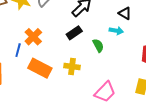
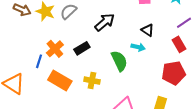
black rectangle: (74, 33) -> (82, 48), moved
green semicircle: (98, 45) -> (119, 61), size x1.5

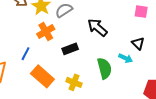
black arrow: (105, 22) -> (97, 27), turned -110
orange cross: (55, 49) -> (46, 31), moved

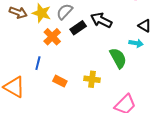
black rectangle: (70, 49) -> (78, 28), moved
orange rectangle: (42, 76) -> (60, 81), size x0.6

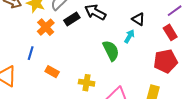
cyan arrow: (136, 43) -> (129, 36), turned -72
yellow cross: (92, 79) -> (87, 83), moved

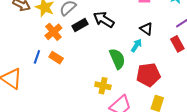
red pentagon: (166, 61) -> (148, 75), moved
orange rectangle: (52, 72) -> (56, 58), moved
yellow cross: (87, 83) -> (103, 86), moved

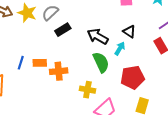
black arrow: (104, 20) -> (98, 36), moved
orange cross: (53, 32) -> (59, 71), moved, turned 36
orange rectangle: (56, 58) -> (40, 63), turned -32

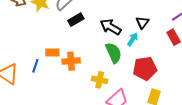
black triangle: (129, 32) -> (142, 22), turned 32
blue line: (21, 63) -> (35, 66), moved

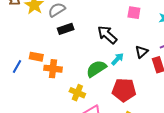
black triangle: (142, 22) -> (141, 52), moved
black arrow: (111, 27) -> (107, 35), moved
green semicircle: (114, 53) -> (96, 69), turned -110

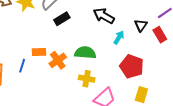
orange cross: (53, 69) -> (58, 60), turned -30
green semicircle: (96, 69) -> (85, 53), moved, turned 50
red pentagon: (124, 90) -> (132, 66), turned 30

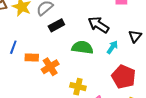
green semicircle: (85, 53) -> (82, 47), moved
blue line: (22, 66) -> (13, 47), moved

